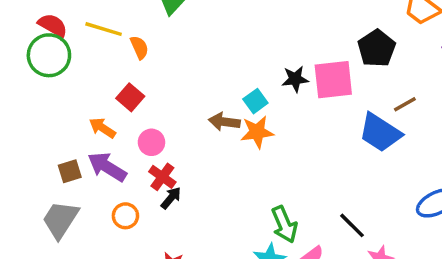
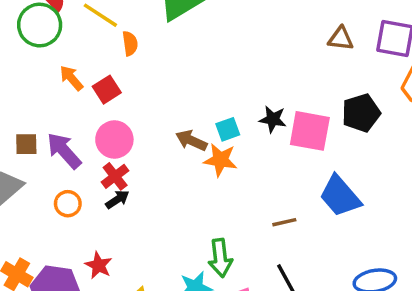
brown line: (405, 104) -> (284, 222), moved
orange arrow: (102, 128) -> (71, 78), moved
pink circle: (151, 142) -> (114, 140), size x1.4

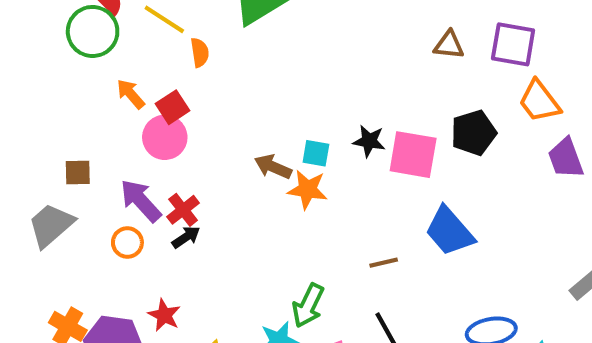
cyan square: (228, 129) -> (316, 153), turned 30
pink circle: (114, 140) -> (165, 137), moved
purple arrow: (64, 151) -> (141, 201), moved
green arrow: (220, 258) -> (308, 305), turned 33

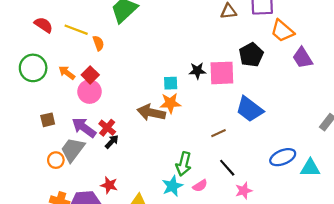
green circle: (93, 31) -> (33, 68), moved
brown arrow: (273, 167) -> (151, 113), moved, size x1.4
gray trapezoid: (51, 225) -> (73, 150), moved
orange circle: (127, 243) -> (56, 160), moved

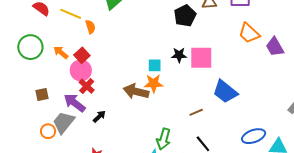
orange trapezoid: (282, 31) -> (249, 33), moved
black pentagon: (251, 55) -> (185, 16), moved
red cross: (107, 128) -> (87, 86), moved

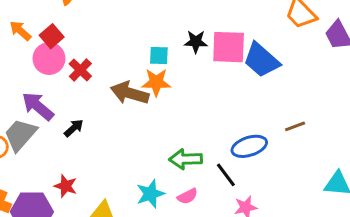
red cross: (87, 86) -> (80, 70), moved
blue trapezoid: (225, 92) -> (261, 60), moved
brown line: (196, 112) -> (295, 126), moved
blue ellipse: (254, 136) -> (249, 146), moved
green arrow: (164, 139) -> (186, 159), moved, turned 70

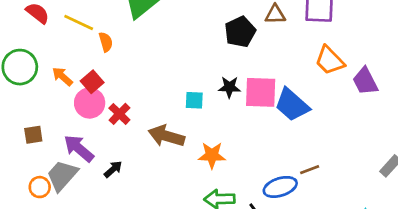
orange star: (156, 82) -> (212, 155), moved
brown line: (295, 126) -> (310, 170), moved

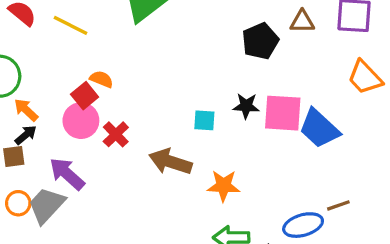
orange semicircle: (106, 42) -> (101, 79), moved, turned -54
orange arrow: (62, 76) -> (26, 110), moved
black arrow: (113, 169) -> (26, 135), moved
orange circle: (40, 187) -> (18, 203), moved

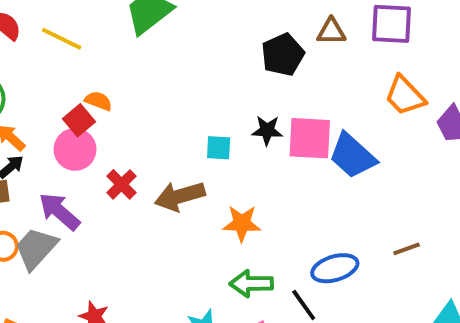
red cross: (116, 134) -> (122, 184), moved
brown arrow: (170, 162) -> (180, 196), turned -33
brown line: (338, 205) -> (407, 249), moved

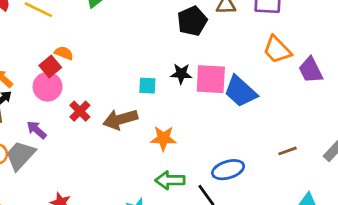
purple arrow: (59, 211) -> (37, 130), size x0.7
brown line: (407, 249) -> (288, 151), moved

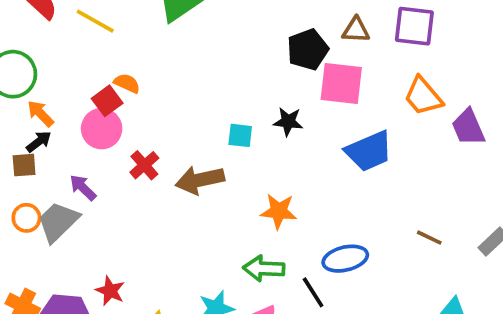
pink square: (211, 79) -> (341, 84), moved
blue trapezoid: (240, 91) -> (369, 151), turned -69
orange star: (163, 138) -> (279, 211), moved
brown line: (288, 151) -> (429, 238), turned 42

